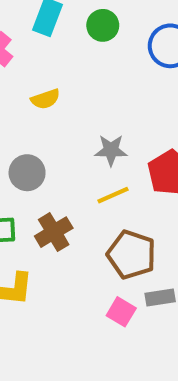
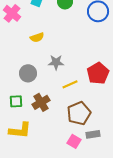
gray star: (111, 150) -> (56, 62), moved
brown pentagon: (131, 255) -> (79, 113), turned 30

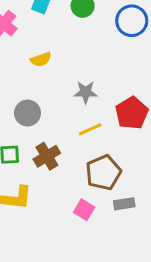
gray star: (56, 62) -> (86, 92), moved
pink square: (74, 141) -> (84, 210), moved

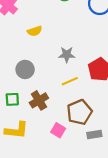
pink square: (84, 210) -> (58, 130), moved

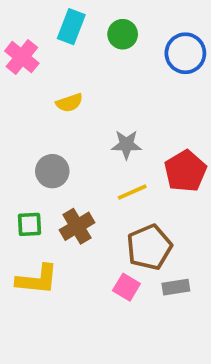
pink square: (58, 130) -> (126, 287), moved

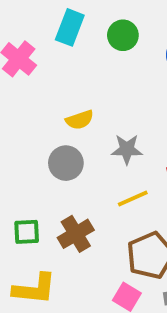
yellow semicircle: (69, 103) -> (80, 120), moved
gray circle: (52, 171) -> (66, 163), moved

